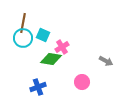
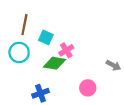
cyan circle: (23, 38) -> (19, 52), moved

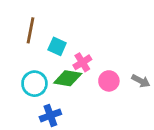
cyan circle: (19, 52) -> (34, 84), moved
pink circle: (88, 88) -> (109, 81), moved

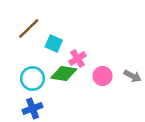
brown line: (30, 30) -> (29, 29), turned 35
blue cross: (50, 115) -> (33, 108), moved

